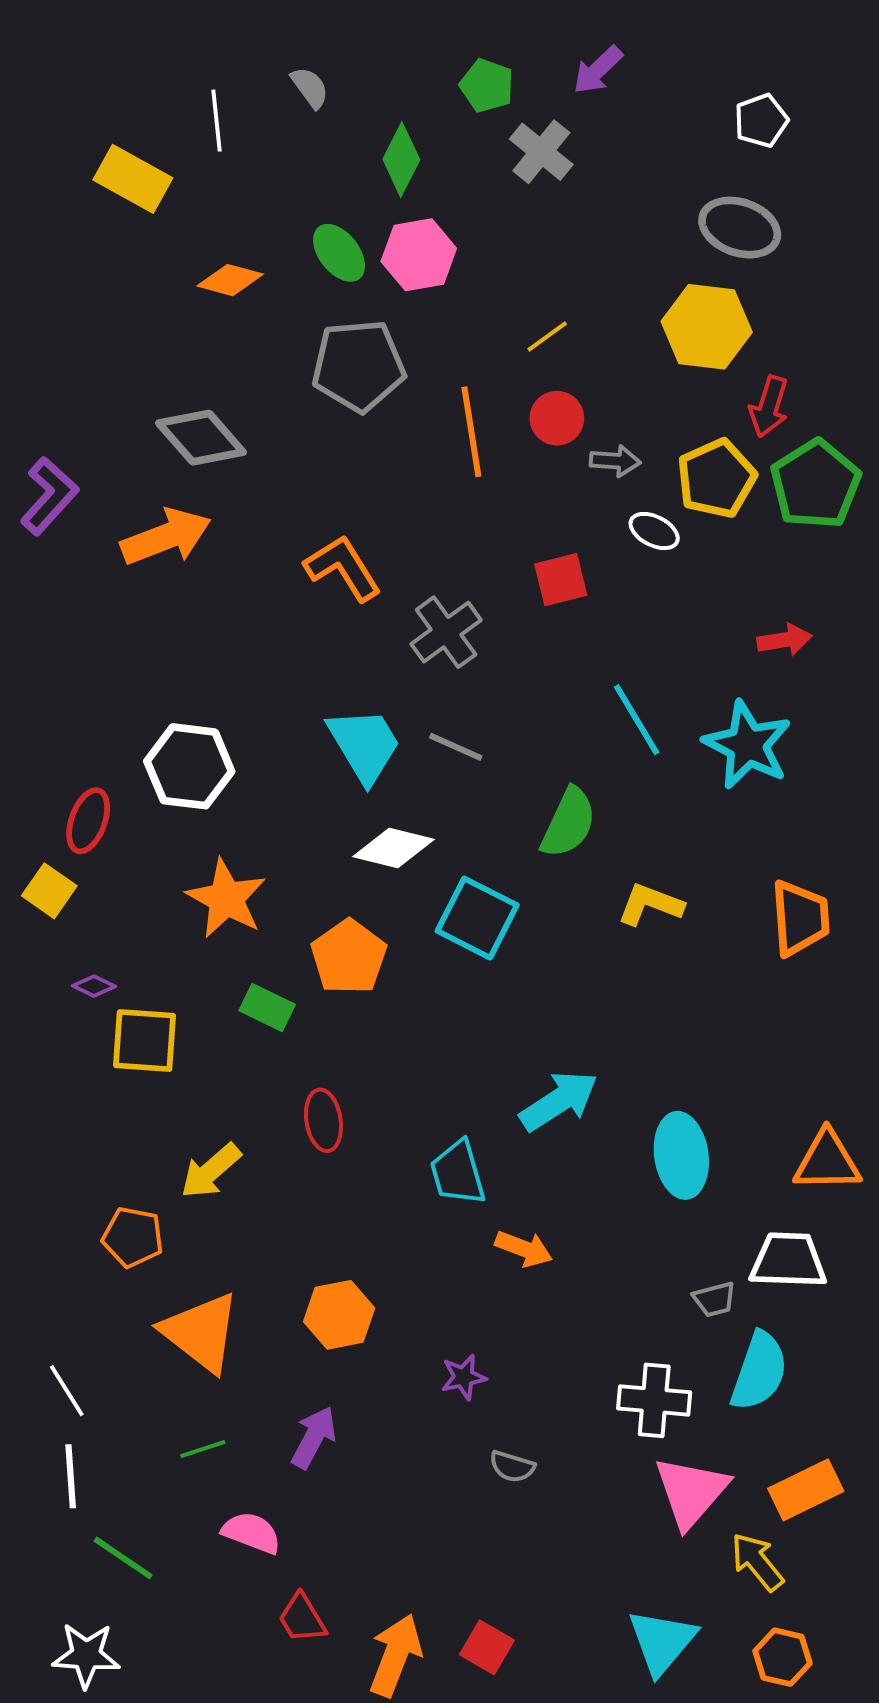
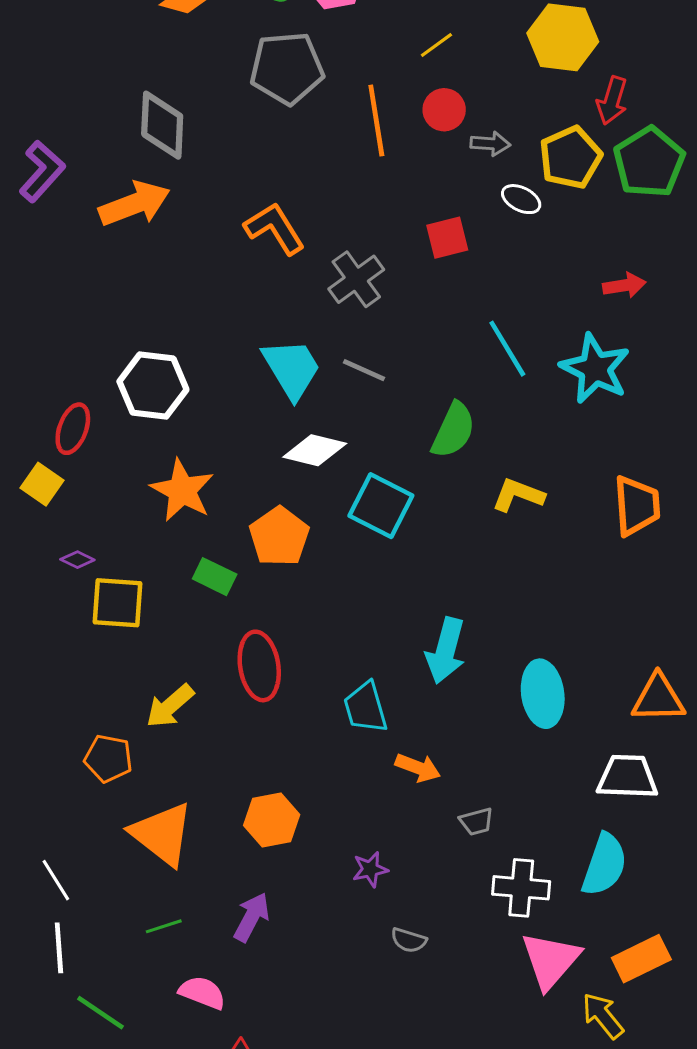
gray diamond: (201, 438) -> (162, 125), turned 44
cyan arrow: (559, 1101) -> (446, 651), turned 138
red ellipse: (323, 1120) -> (259, 666), size x1.4
gray trapezoid: (714, 1299) -> (476, 822), moved

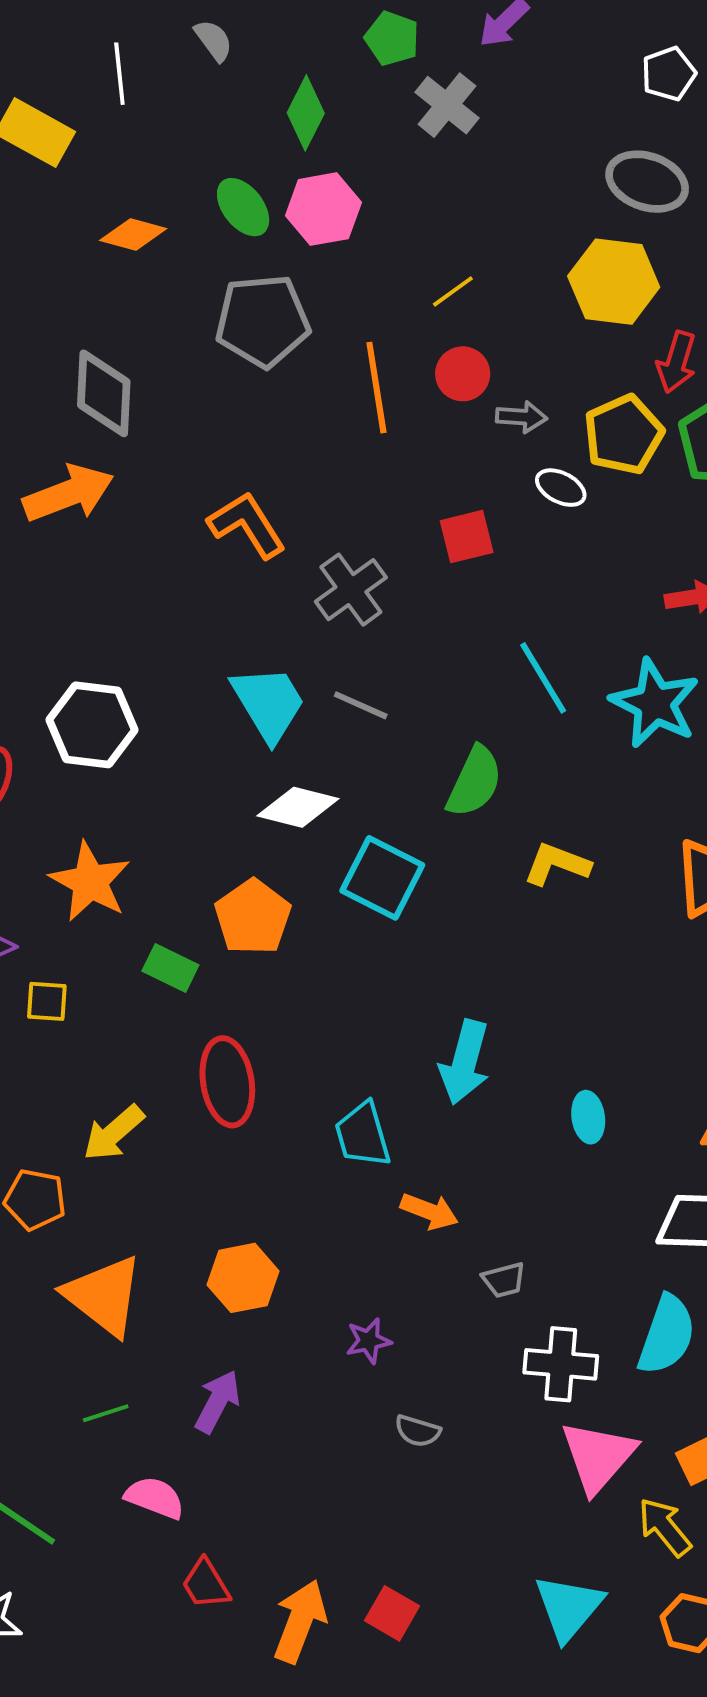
orange star: (182, 490) -> (90, 882), moved
yellow square: (117, 603) -> (47, 1001), size x0.6
cyan ellipse: (543, 694) -> (588, 1117), size x0.6

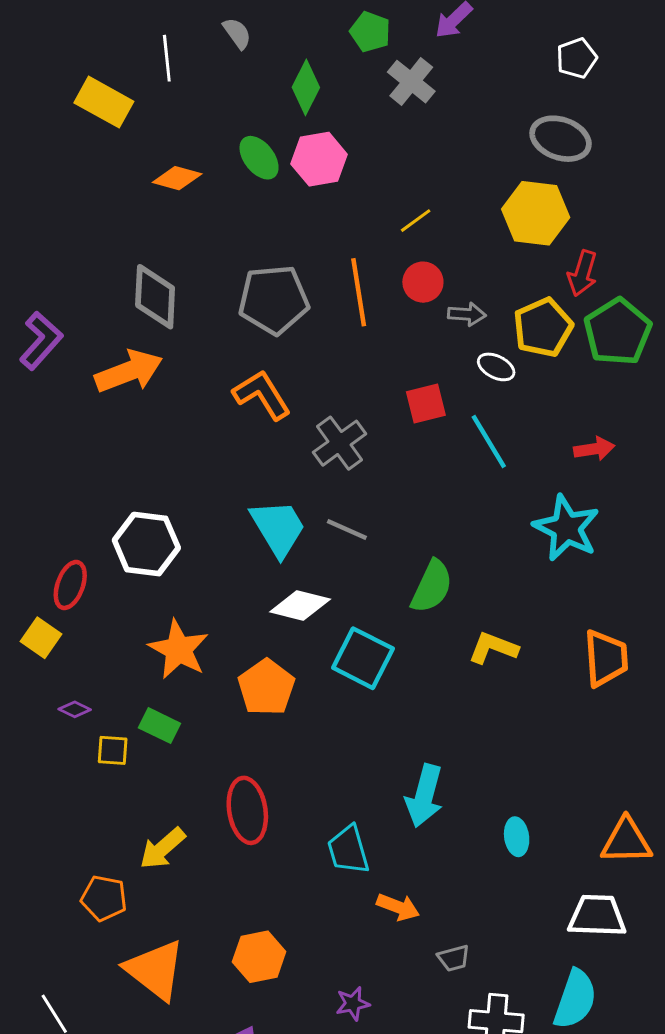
gray pentagon: (263, 321) -> (274, 300), moved
cyan line: (543, 678) -> (489, 442), moved
orange star: (90, 882) -> (179, 649), moved
green rectangle: (170, 968) -> (160, 726), moved

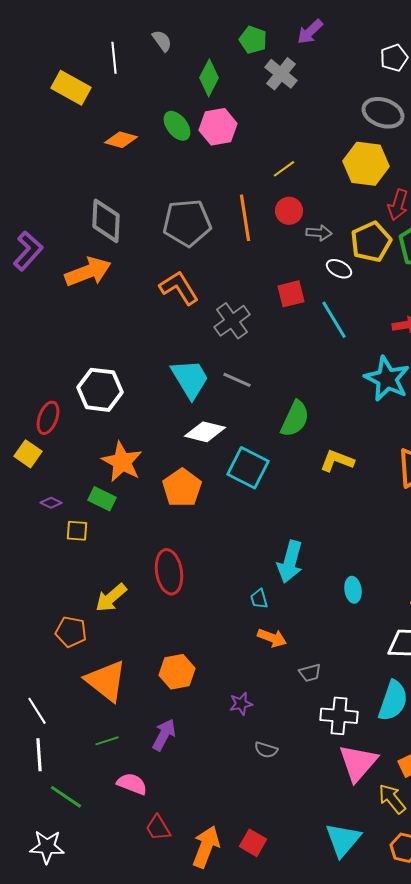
green rectangle: (160, 726) -> (102, 499), moved
cyan trapezoid: (348, 850) -> (259, 599), moved, size x0.6

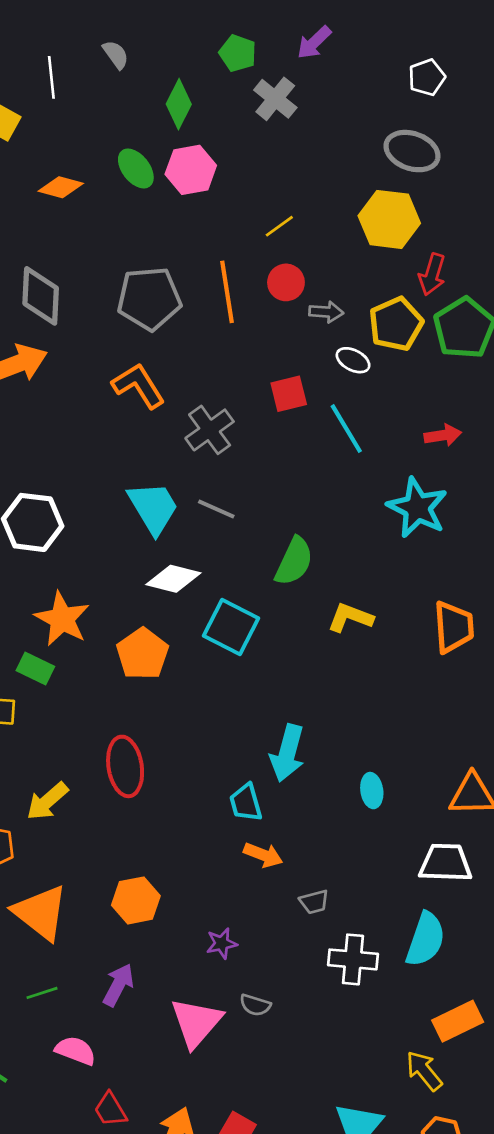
cyan trapezoid: (259, 599) -> (246, 803), size x1.4
pink triangle: (358, 763) -> (196, 1022), moved

